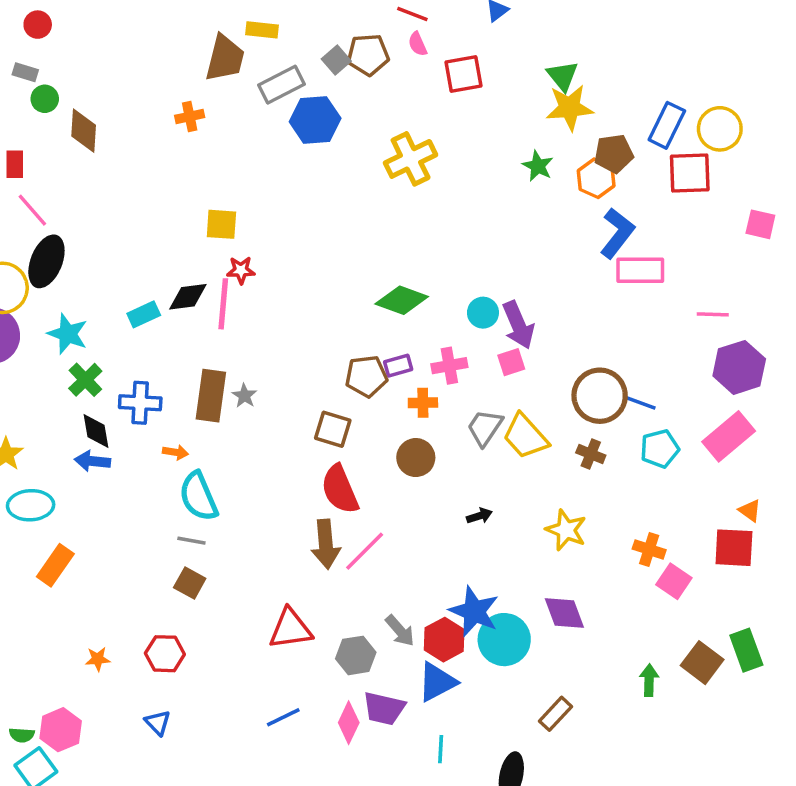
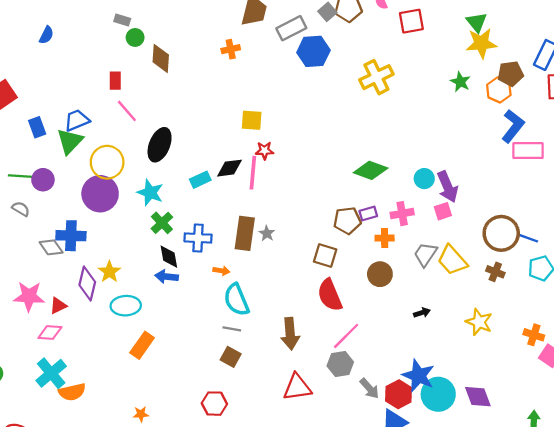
black ellipse: (46, 261) -> (160, 145), moved
brown arrow: (326, 544) -> (290, 334), moved
purple diamond: (564, 613) -> (478, 397), moved
gray hexagon: (356, 655) -> (340, 364), moved
orange star: (98, 659) -> (141, 414), moved

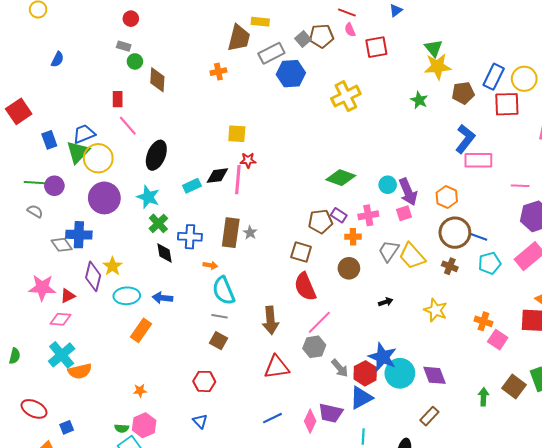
orange hexagon: (499, 90) -> (447, 197), moved
yellow circle: (107, 162) -> (98, 158), moved
purple rectangle: (368, 214) -> (339, 215), turned 49
blue arrow: (167, 276) -> (162, 298), moved

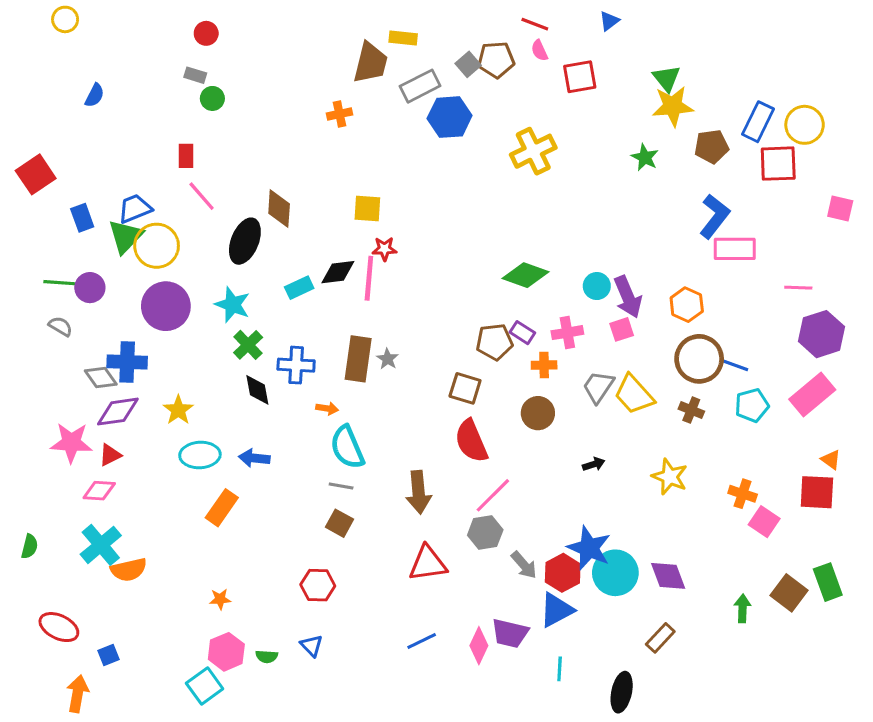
brown diamond: (157, 80) -> (279, 209), moved
purple diamond: (93, 276) -> (118, 412), moved, turned 68
green semicircle: (122, 428) -> (267, 656), moved

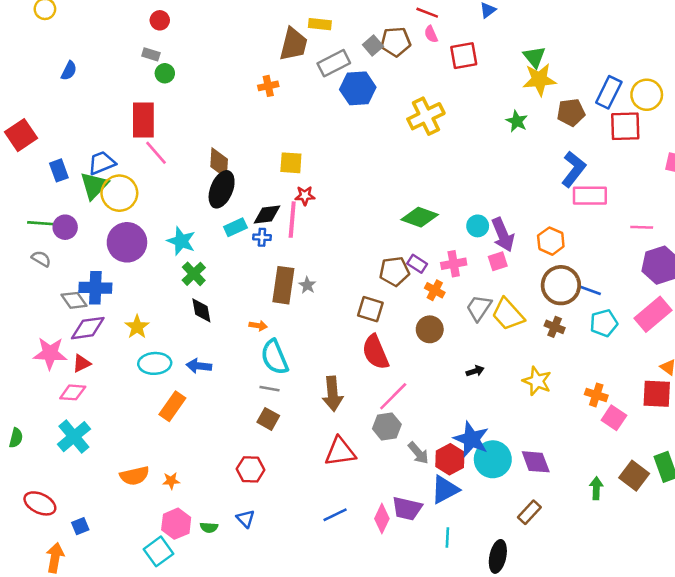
red rectangle: (186, 156) -> (143, 120), size x1.8
black ellipse: (245, 241) -> (222, 189), moved
blue cross: (296, 365) -> (262, 237), moved, size x0.6
orange cross: (544, 365) -> (435, 290), turned 30
orange semicircle: (129, 570) -> (135, 476), moved

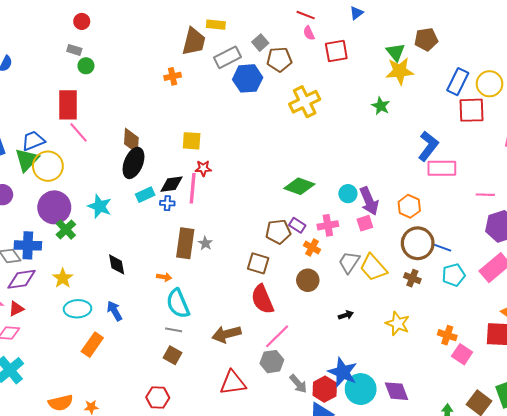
brown pentagon: (396, 42) -> (279, 59), moved
brown pentagon: (571, 112) -> (426, 39), moved
green cross: (194, 274) -> (66, 230), moved
blue arrow: (199, 366) -> (114, 311), turned 54
brown arrow: (333, 394) -> (226, 334), turned 80

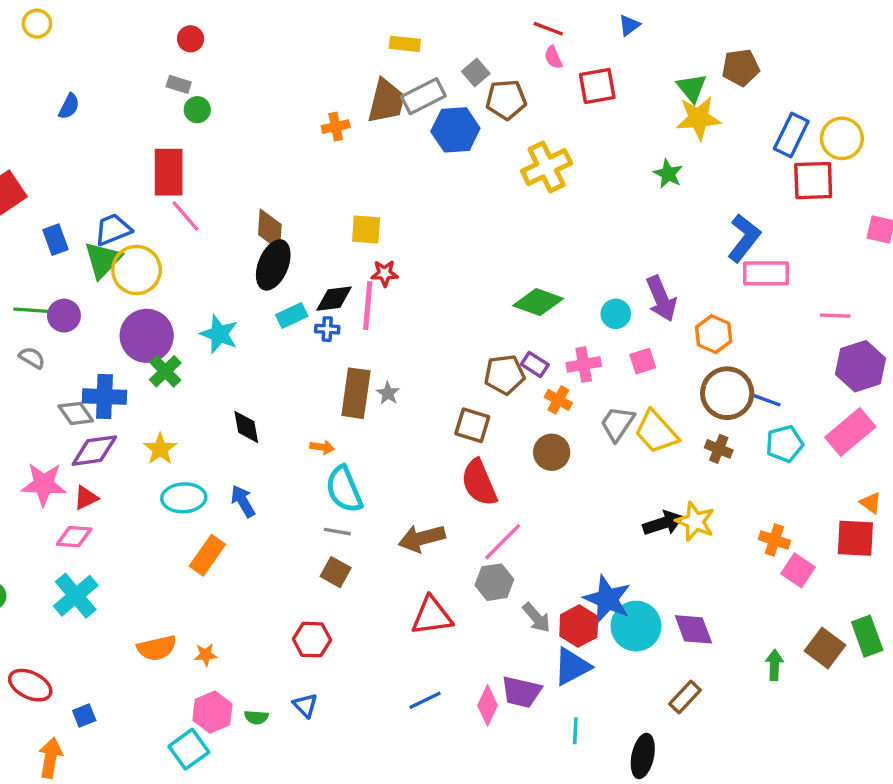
brown trapezoid: (194, 42) -> (386, 101), moved
purple arrow: (369, 201) -> (661, 299), moved
black arrow: (346, 315) -> (663, 523), moved, size x1.6

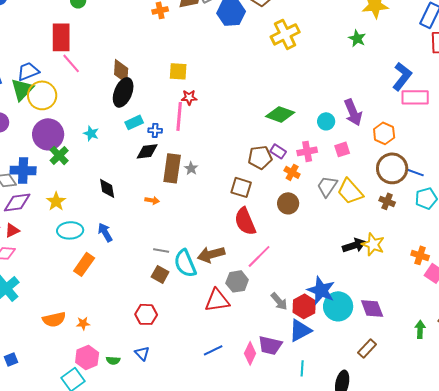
black diamond: (334, 299) -> (147, 151), moved
cyan star: (219, 334) -> (91, 133), size x0.7
cyan semicircle: (344, 489) -> (185, 263), moved
gray hexagon: (494, 582) -> (237, 281), moved

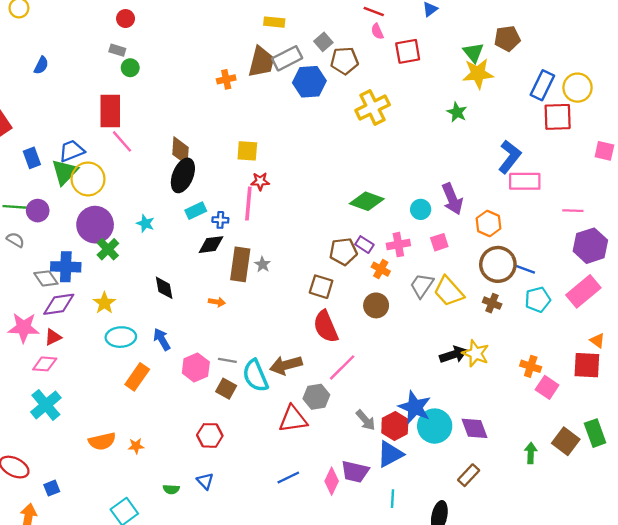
pink hexagon: (87, 357) -> (196, 367), moved

